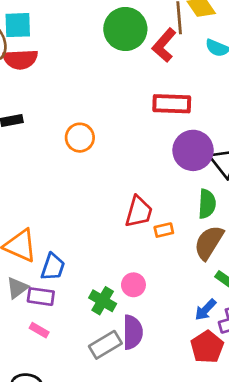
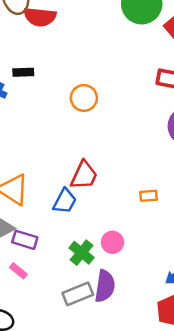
red trapezoid: (139, 212) -> (84, 175), moved
blue trapezoid: (53, 267) -> (65, 201), moved

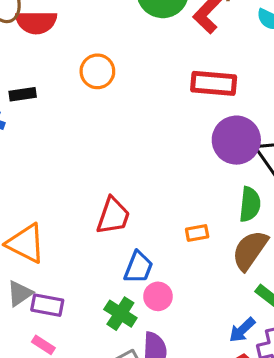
orange circle: (84, 98) -> (97, 71), moved
blue trapezoid: (65, 201) -> (138, 267), moved

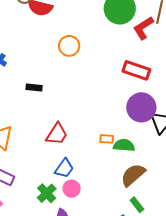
black rectangle: (23, 94) -> (34, 87), moved
green semicircle: (250, 204) -> (124, 145), moved, turned -105
orange rectangle: (197, 233) -> (107, 139), moved

